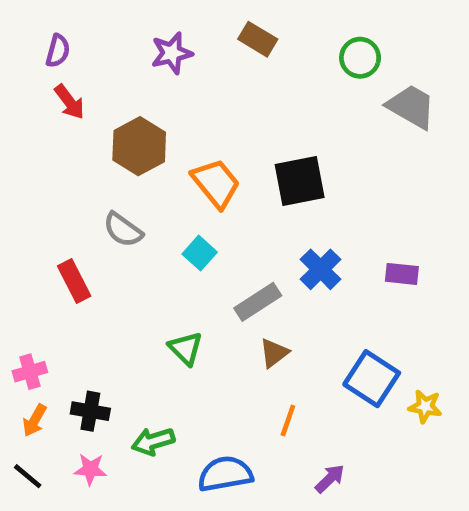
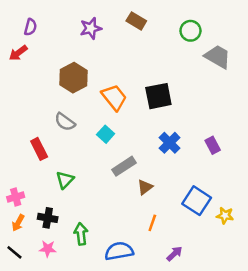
red arrow: (69, 102) -> (18, 53), moved, turned 90
purple rectangle: (402, 274) -> (213, 145), turned 56
gray rectangle: (258, 302) -> (124, 166), moved
green triangle: (186, 348) -> (65, 180), moved, turned 30
green arrow: (153, 441) -> (81, 234), turned 100

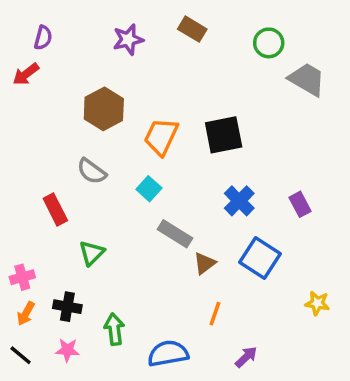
orange trapezoid: (114, 97) -> (161, 137), turned -116
gray rectangle: (124, 166) -> (175, 234), turned 65
blue square: (197, 201) -> (260, 258), moved

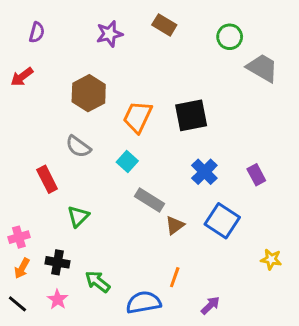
red arrow: (26, 74) -> (22, 77), moved
orange line: (215, 314) -> (175, 277), moved
green arrow: (114, 329) -> (98, 282), turned -45
pink star: (67, 350) -> (57, 299), turned 30

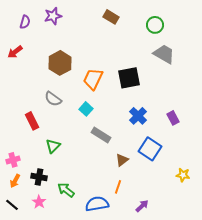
purple star: (109, 34) -> (53, 16), moved
gray trapezoid: (262, 68) -> (164, 54), moved
brown triangle: (175, 225) -> (122, 160), moved

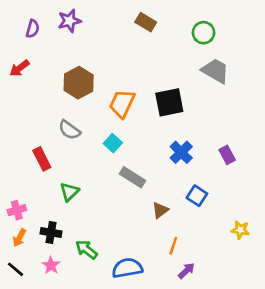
blue square: (150, 149) -> (197, 196), size x0.7
orange line: (118, 187) -> (173, 246), moved

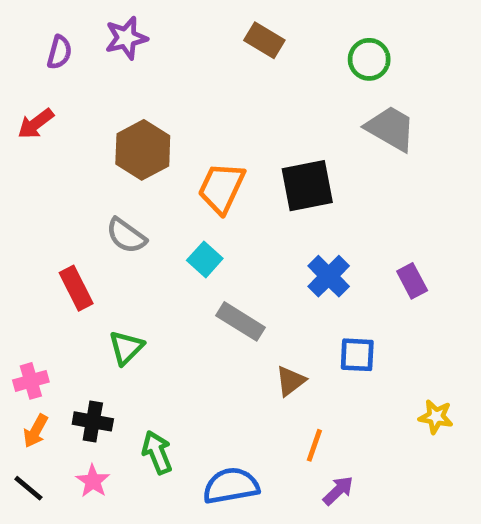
blue square: (197, 196) -> (357, 355), turned -30
green arrow: (86, 250) -> (157, 452), turned 30

